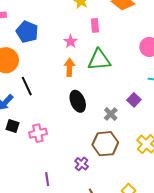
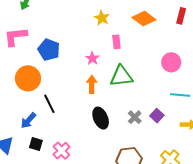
gray cross: (111, 114) -> (135, 117), moved
pink cross: (38, 133) -> (61, 151), turned -30

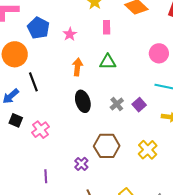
pink star: (92, 58) -> (70, 34), moved
green triangle: (121, 76) -> (108, 62), size x0.7

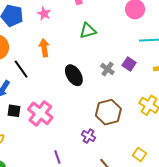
orange arrow: (77, 67) -> (44, 48), moved
pink cross: (41, 130) -> (40, 113), size x1.4

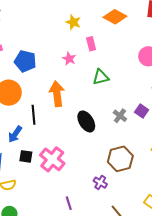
pink star: (44, 14) -> (69, 59), moved
orange arrow: (44, 48) -> (57, 94), size x1.4
black line: (21, 69) -> (34, 115), turned 30

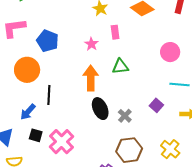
orange arrow: (57, 94) -> (91, 78), moved
gray cross: (120, 116) -> (125, 116), moved

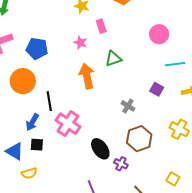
black ellipse: (100, 109) -> (100, 149), moved
black square: (36, 135) -> (37, 145), moved
pink cross: (61, 142) -> (68, 124), moved

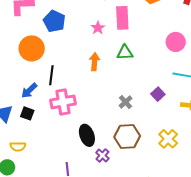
pink rectangle: (101, 26) -> (122, 18), size x1.6
orange arrow: (87, 76) -> (94, 62), size x0.7
pink cross: (68, 124) -> (63, 102), turned 30
yellow semicircle: (29, 173) -> (18, 147), moved

